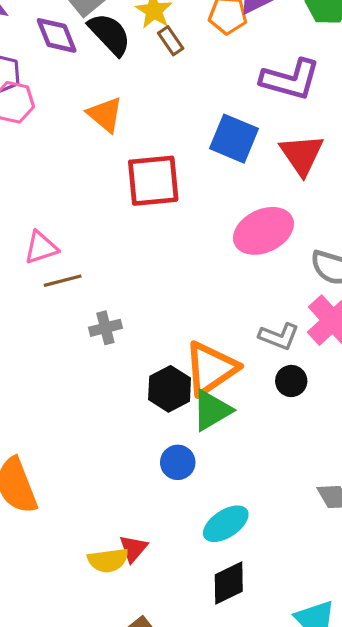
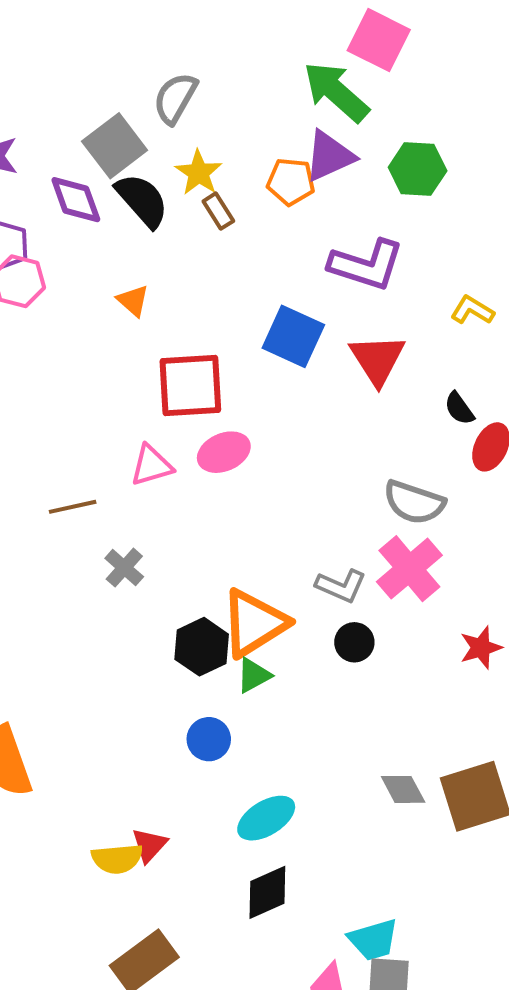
orange triangle: (105, 114) -> (133, 301), size x0.7
pink ellipse: (264, 231) -> (224, 452), moved, size x0.7
pink triangle: (41, 248) -> (151, 465), moved
gray cross: (105, 328) -> (124, 568), turned -36
green triangle: (212, 410) -> (254, 675), size x0.7

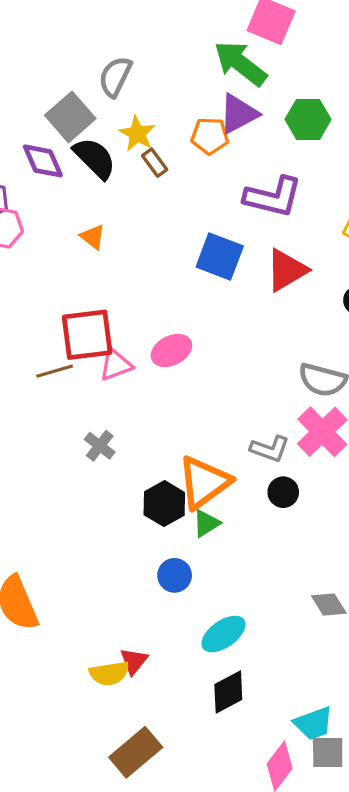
red triangle: (377, 359) -> (287, 270), turned 36
red square: (190, 386) -> (87, 335), moved
brown line: (73, 507) -> (55, 371), moved

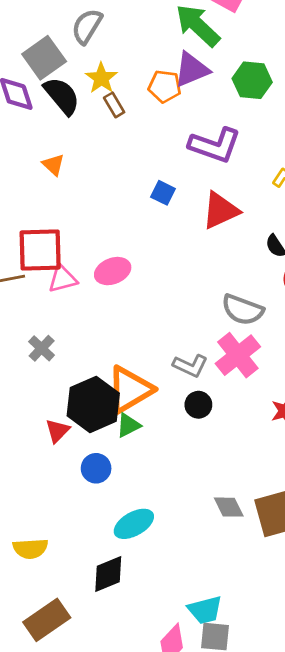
blue square: (220, 257) -> (163, 193), size x0.6
black hexagon: (164, 504) -> (93, 404), size x1.4
red triangle: (134, 661) -> (57, 431), moved
black diamond: (228, 692) -> (108, 574), moved

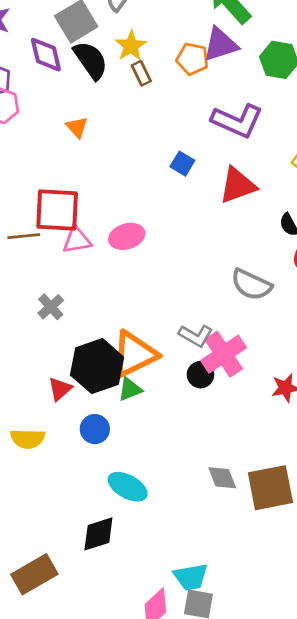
pink cross: (238, 355) -> (224, 354), moved
cyan ellipse: (134, 524) -> (128, 487), turned 54
yellow semicircle: (30, 549) -> (28, 439), moved

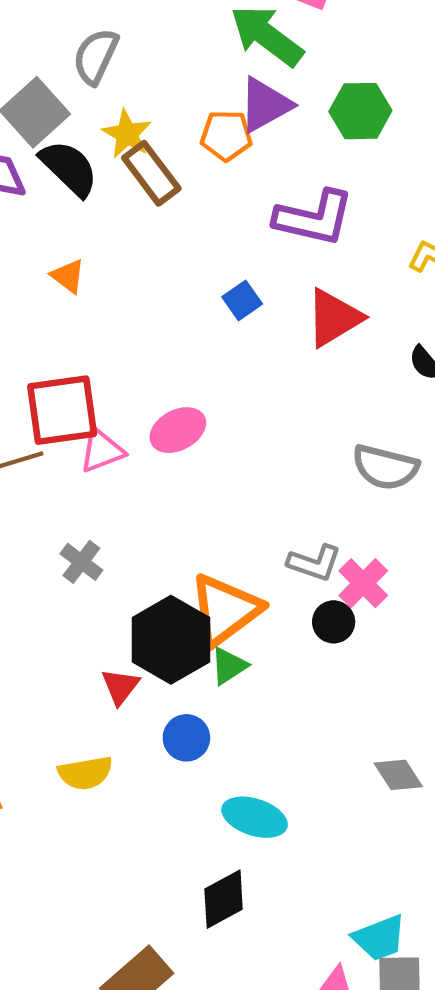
brown rectangle: (141, 73) -> (151, 173), size x1.6
blue square: (182, 164) -> (242, 300), turned 35
pink cross: (224, 354) -> (363, 583), size x0.7

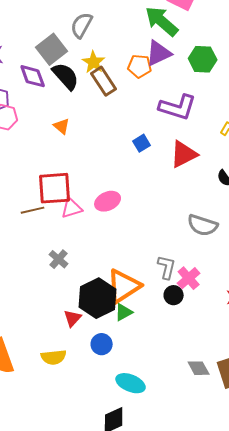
gray L-shape: (314, 563) -> (167, 267), turned -100

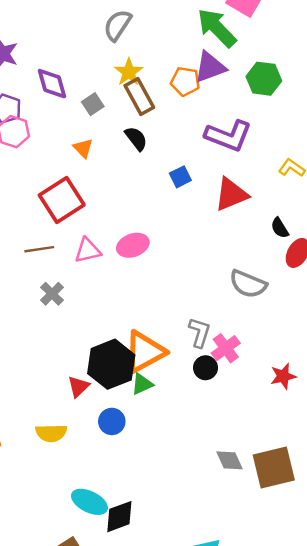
gray square: (52, 49) -> (93, 104), moved, size x0.6
black semicircle: (66, 76) -> (136, 139), moved, size x0.7
red square: (55, 188) -> (62, 200), moved, turned -33
gray cross: (59, 259) -> (52, 294), moved
cyan ellipse: (131, 383) -> (89, 502), moved

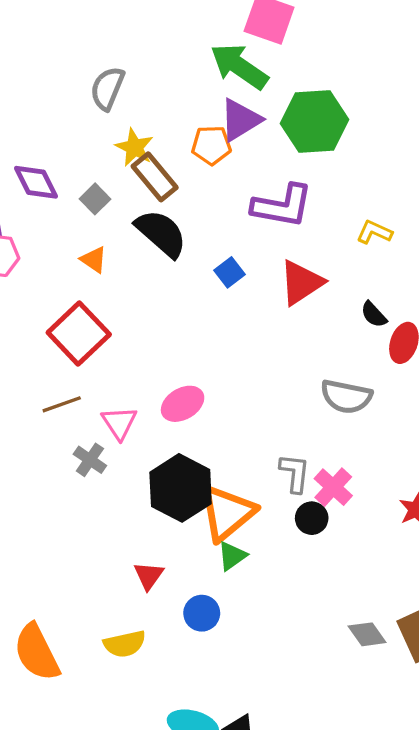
green hexagon: (264, 79) -> (314, 121), size x1.4
black semicircle: (136, 139) -> (161, 233), size x1.6
pink ellipse: (133, 245) -> (183, 404), moved
pink triangle: (88, 250) -> (119, 423), moved, turned -40
black hexagon: (111, 364) -> (181, 488), moved

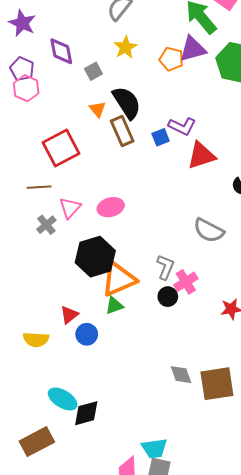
brown rectangle: (155, 177) -> (122, 131), moved
purple L-shape: (282, 206) -> (182, 126), moved, size x0.7
orange triangle: (94, 260) -> (98, 109), moved
red triangle: (149, 576) -> (69, 315), moved

